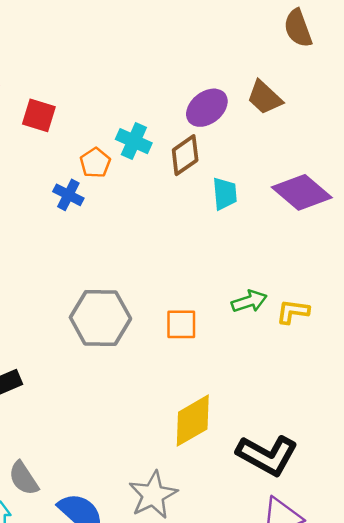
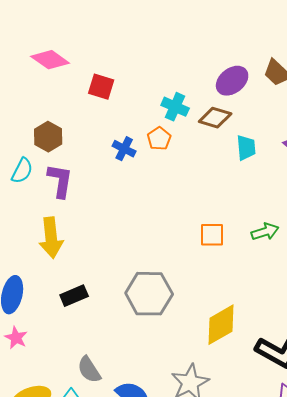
brown diamond: (185, 155) -> (215, 118), turned 52
orange pentagon: (95, 163) -> (159, 139), moved
gray hexagon: (100, 318) -> (149, 294), moved
orange square: (181, 324) -> (212, 235), moved

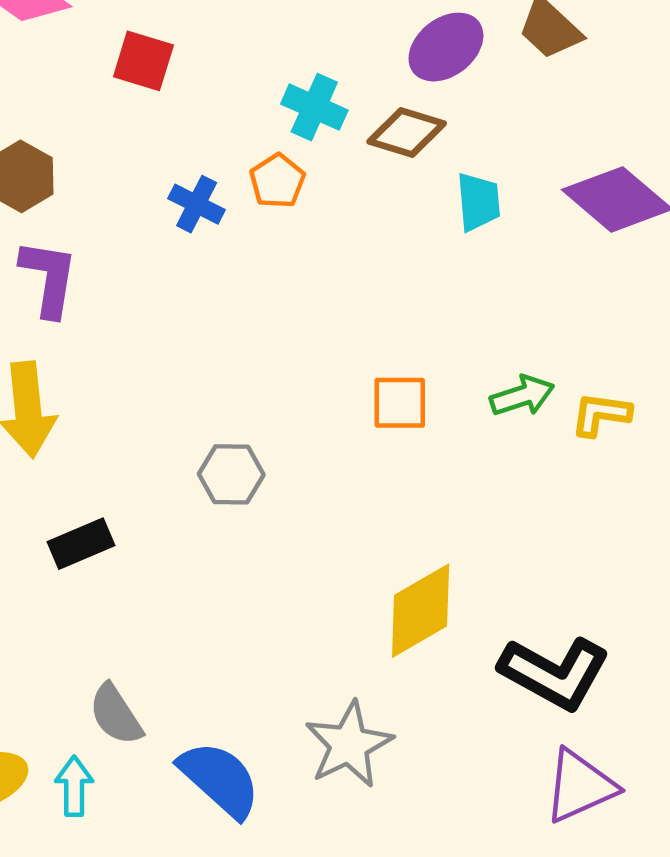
gray hexagon: (149, 294) -> (231, 474), moved, size x0.6

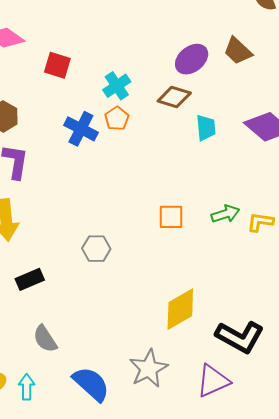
cyan cross: (314, 107) -> (117, 86), moved, turned 32
blue cross: (197, 204) -> (81, 129), size x1.4
gray semicircle: (116, 715) -> (45, 339), moved
purple triangle: (580, 786) -> (213, 381), moved

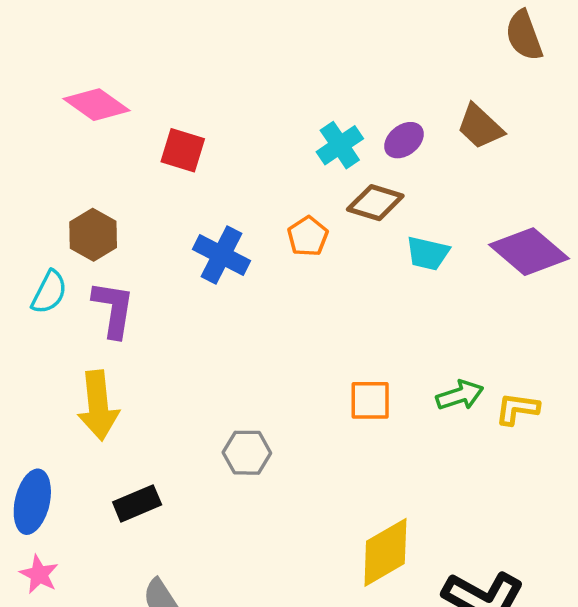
purple ellipse: (192, 59) -> (404, 140), size x0.7
cyan cross: (117, 86) -> (340, 145), moved
orange pentagon: (117, 119) -> (308, 236), moved
cyan trapezoid: (206, 128) -> (428, 253), turned 108

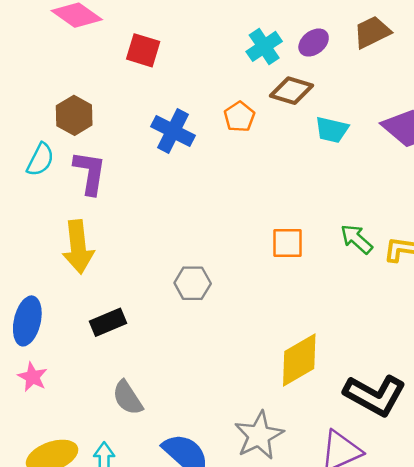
brown trapezoid: (480, 127) -> (372, 32), turned 111
green arrow: (460, 395) -> (357, 239), turned -120

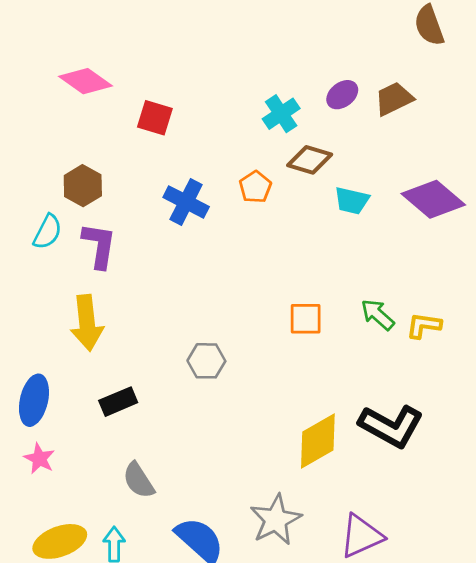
purple ellipse: (314, 43) -> (342, 95), moved
black L-shape: (375, 395) -> (391, 426), moved

